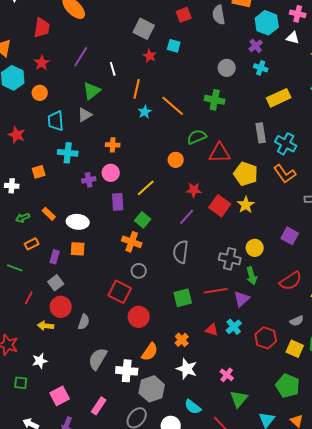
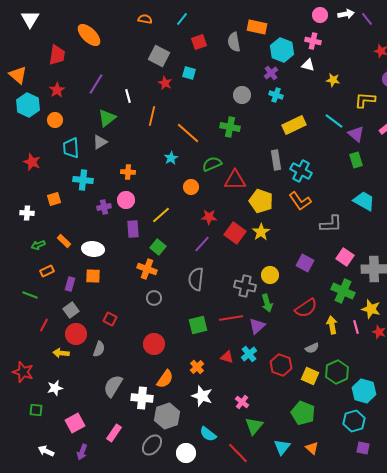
cyan star: (145, 112) -> (171, 158), moved
red square: (120, 292) -> (110, 319), moved, size x0.6

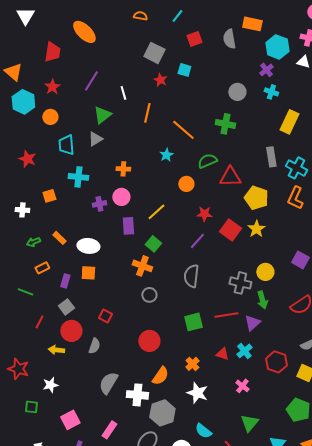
yellow rectangle: (294, 125) -> (289, 122), turned -40
orange L-shape: (300, 201) -> (295, 198), turned 60
pink cross: (242, 402) -> (242, 386), moved

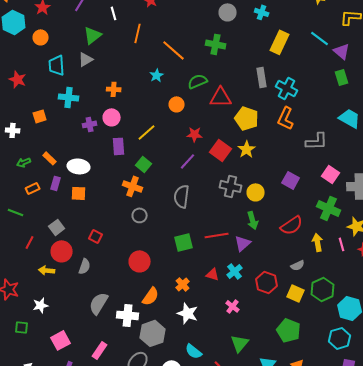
purple rectangle: (65, 281) -> (56, 183), moved
gray cross: (240, 283) -> (231, 186), moved

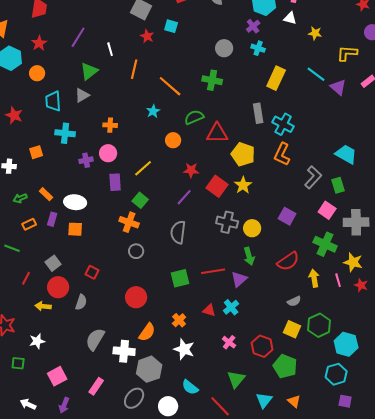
green rectangle: (342, 77) -> (338, 185), moved
gray L-shape: (317, 141) -> (313, 177), turned -45
red hexagon: (267, 282) -> (262, 346), moved

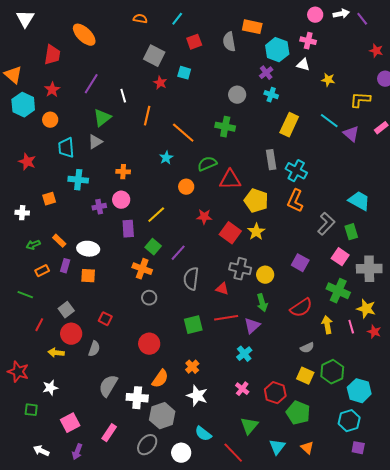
purple line: (184, 197) -> (178, 253), moved
red triangle: (209, 310) -> (222, 289), moved

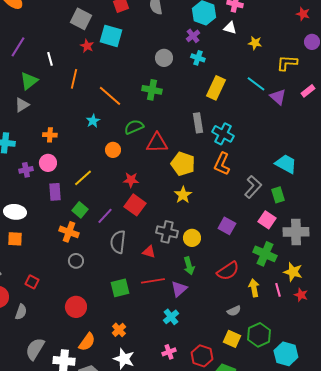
cyan square: (184, 73) -> (111, 36), size x1.6
red square: (230, 233) -> (135, 205), moved
pink cross: (242, 389) -> (169, 352), turned 32

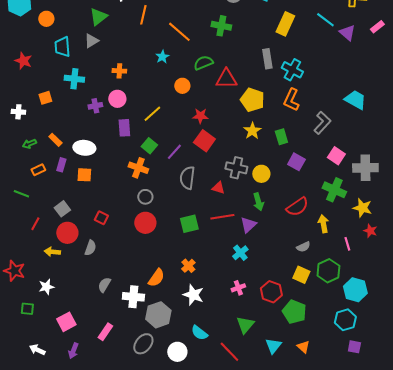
green rectangle: (278, 195) -> (281, 137), moved
pink line: (278, 290) -> (347, 244), moved
red circle: (76, 307) -> (145, 223), moved
gray semicircle: (35, 349) -> (104, 285), size x0.7

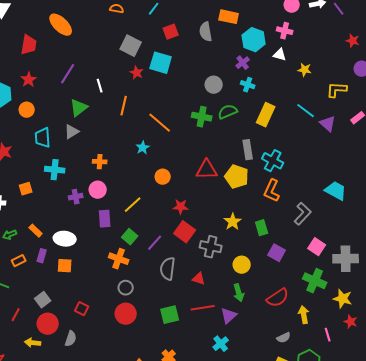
green semicircle: (203, 63) -> (228, 112), moved
yellow pentagon: (252, 100) -> (237, 177), moved
gray cross: (236, 168) -> (211, 247), moved

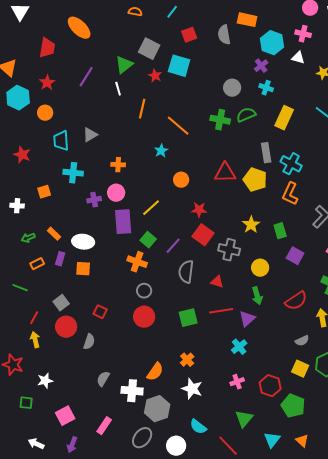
green triangle: (79, 108) -> (124, 65), moved
purple rectangle: (105, 219) -> (123, 222), size x1.4
yellow arrow: (33, 343) -> (35, 340), moved, turned 70

